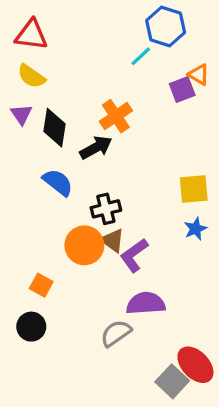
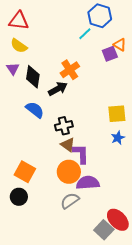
orange circle: (84, 245) -> (69, 172), moved
purple L-shape: (134, 255) -> (81, 154), turned 125
orange square: (41, 285) -> (25, 172), size x1.5

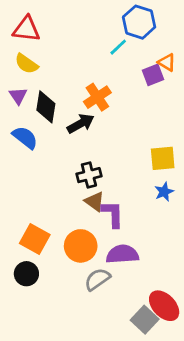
blue semicircle: (35, 110) -> (25, 137), moved
orange circle: (69, 172) -> (81, 246), moved

